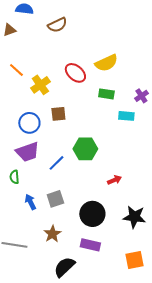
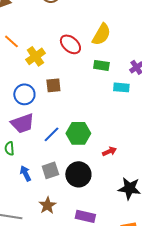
yellow semicircle: (106, 63) -> (101, 34), turned -35
green hexagon: (85, 149) -> (78, 133), moved
black circle: (92, 214) -> (78, 174), moved

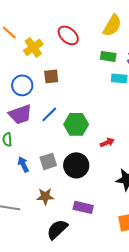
yellow semicircle: (101, 34) -> (112, 25), moved
green rectangle: (101, 65) -> (108, 56), moved
blue line: (51, 134) -> (49, 114), moved
brown star: (47, 205) -> (45, 196), turned 30

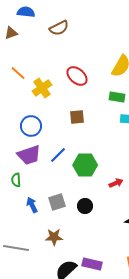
brown square: (51, 76) -> (77, 117), moved
black circle: (76, 165) -> (85, 206), size x0.6
purple rectangle: (83, 207) -> (92, 264), moved

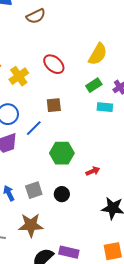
green rectangle: (117, 97) -> (94, 85), turned -42
blue line: (58, 155) -> (34, 128), moved
brown star: (54, 237) -> (31, 225), size x1.4

